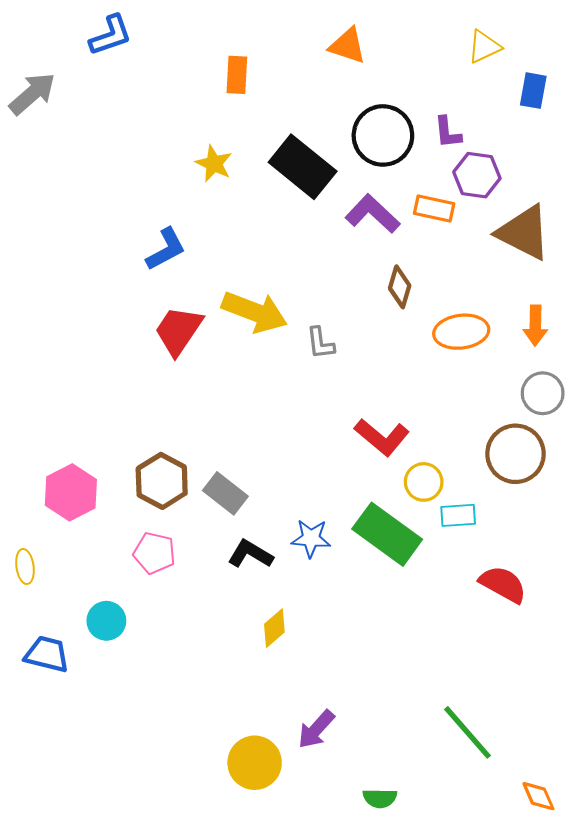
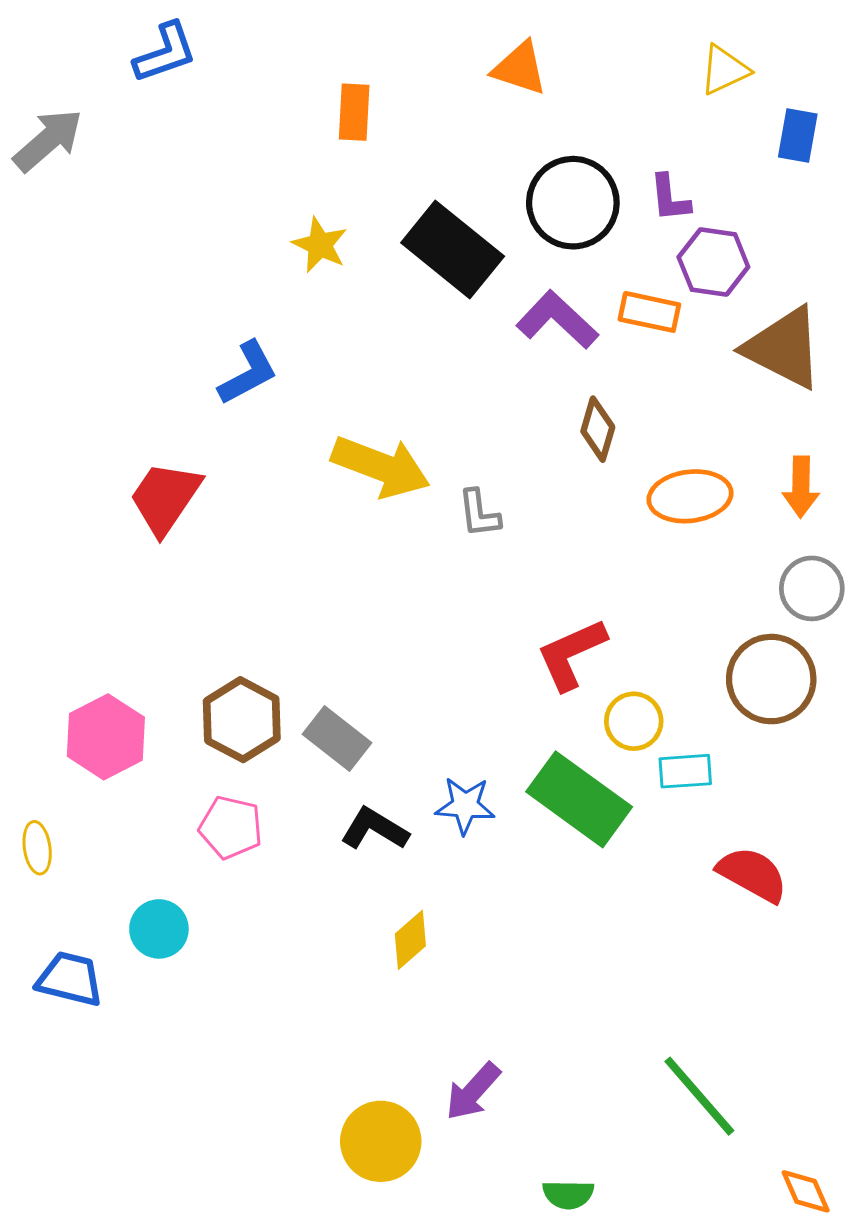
red trapezoid: (178, 331) -> (165, 498), moved
red L-shape: (382, 437) -> (571, 654), turned 116

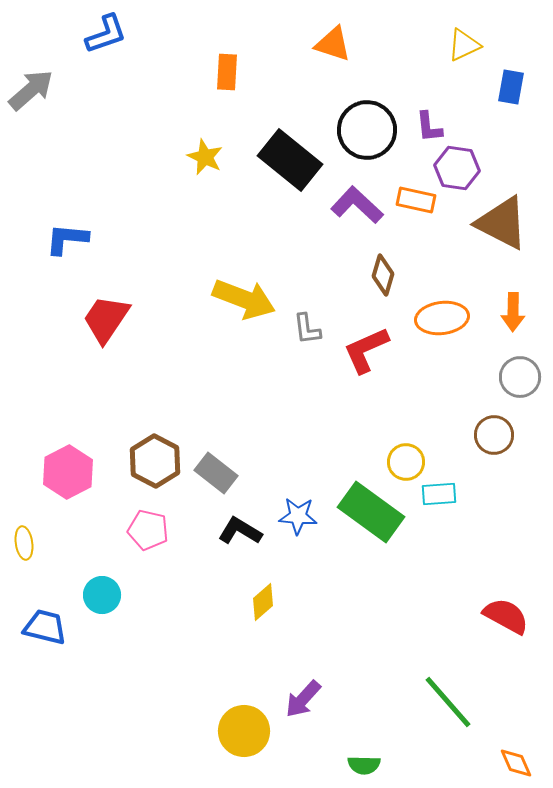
blue L-shape: (248, 373) -> (67, 239), moved, turned -147
red L-shape: (571, 654) -> (366, 350), moved
brown circle: (771, 679) -> (494, 435), size x0.7
red semicircle: (752, 874) -> (506, 616), moved

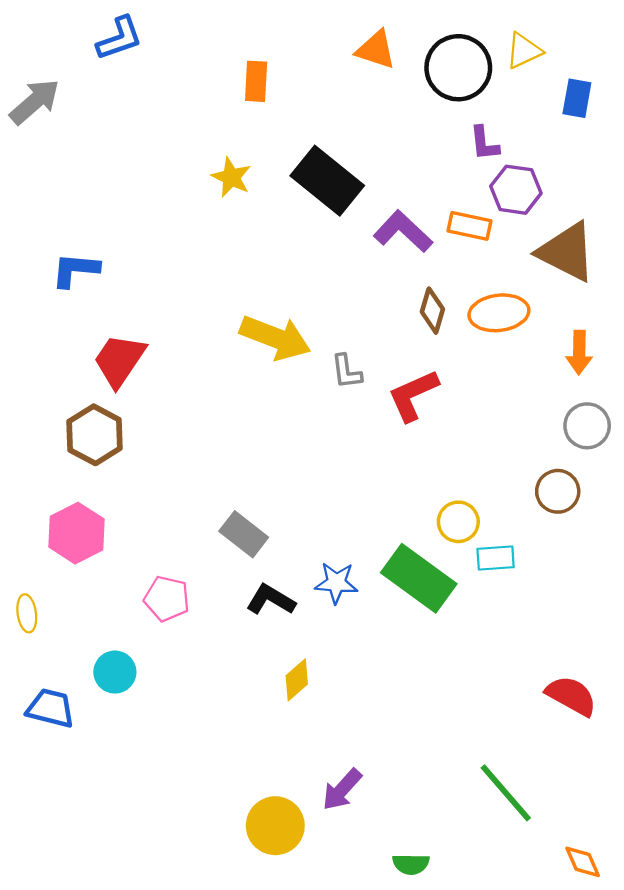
black circle: (367, 130) -> (458, 68), moved
orange ellipse: (442, 318) -> (499, 313), moved
brown hexagon: (155, 461) -> (95, 435), moved

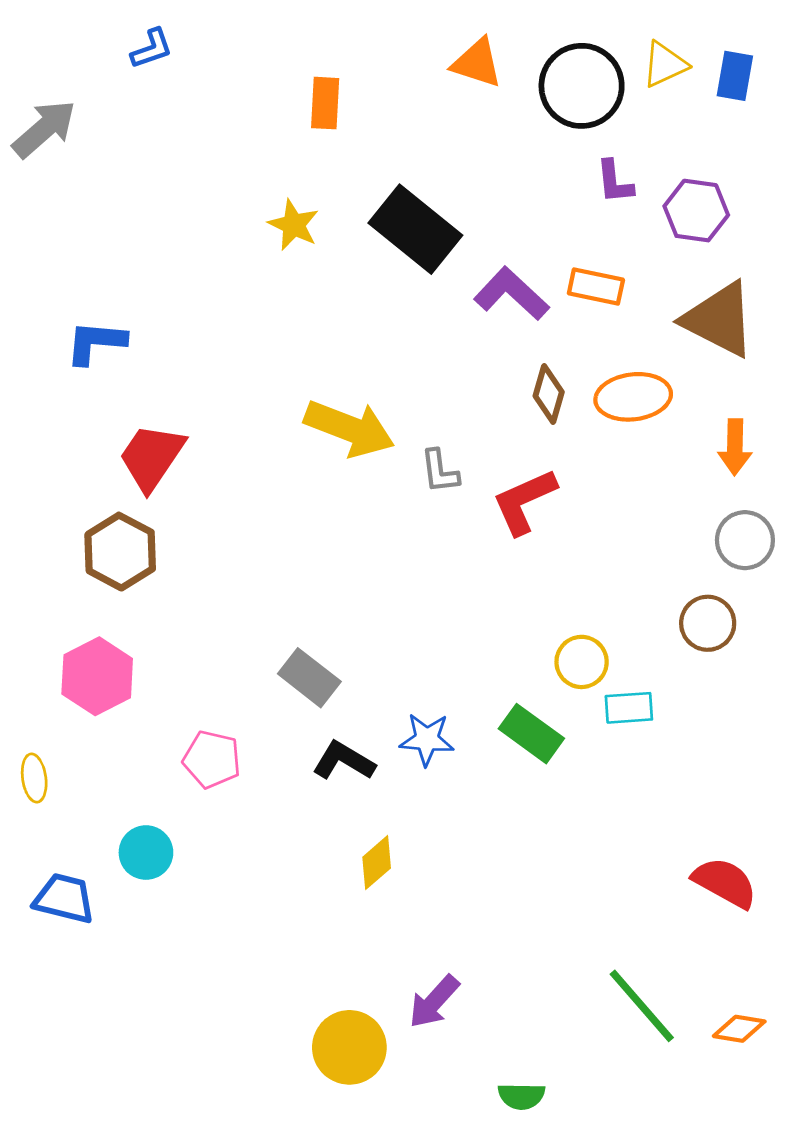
blue L-shape: (119, 38) -> (152, 49), size x0.7
blue rectangle: (577, 98) -> (735, 76), moved
purple hexagon: (516, 190) -> (696, 211), moved
green rectangle: (419, 578) -> (531, 734), size x0.7
orange diamond: (583, 862) -> (739, 1029), moved, turned -57

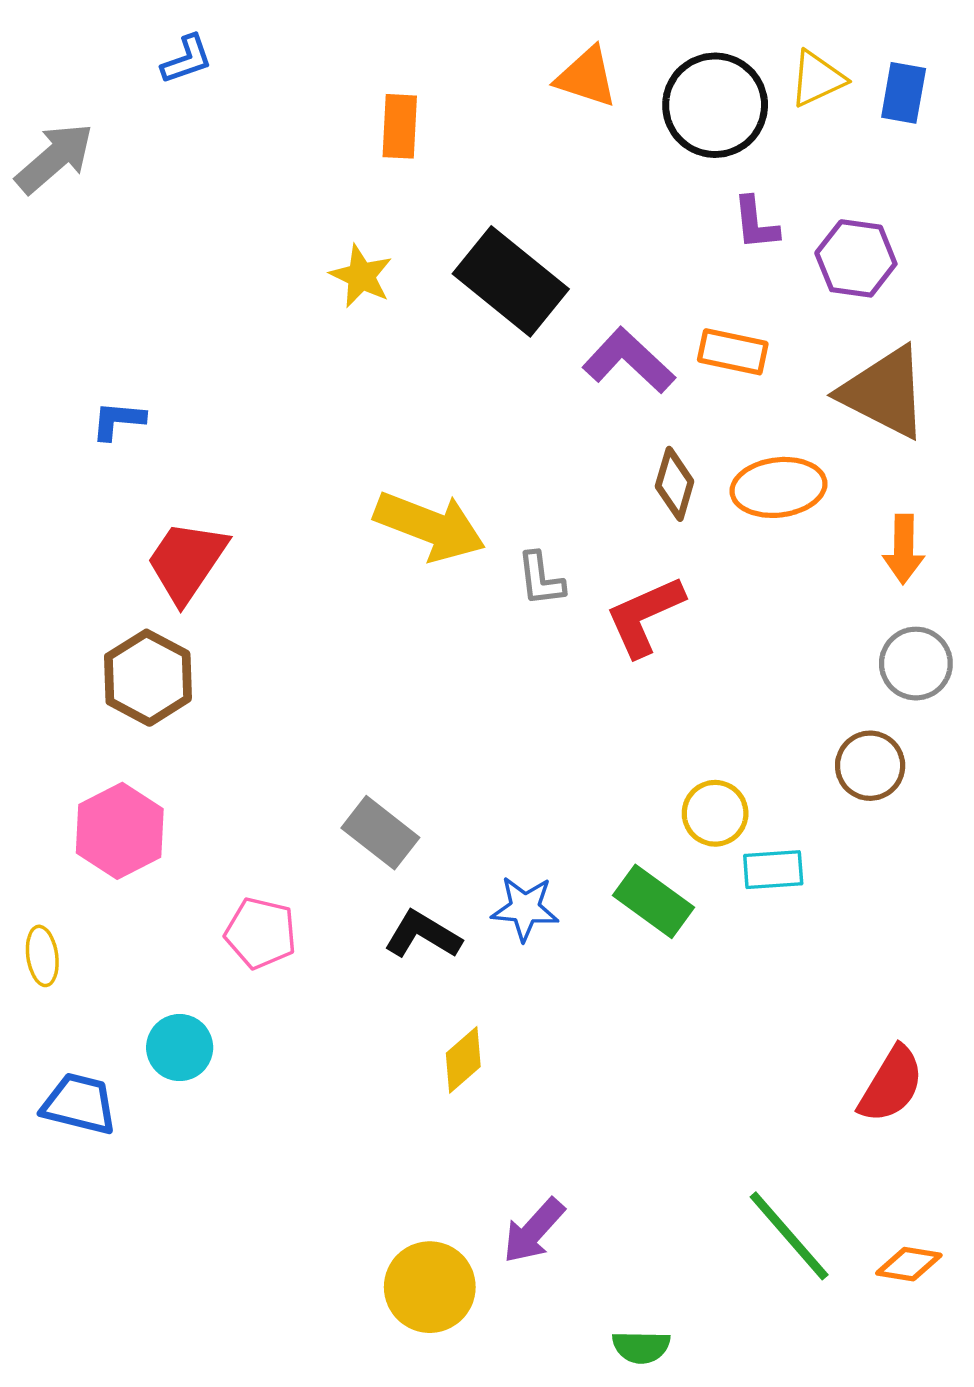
blue L-shape: (96, 342) -> (118, 420), size x0.7
red semicircle: (725, 883) -> (891, 1085), turned 92

